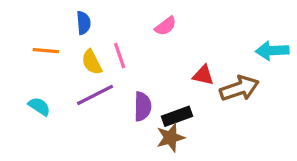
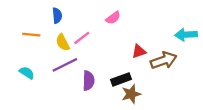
pink line: (120, 56) -> (82, 38), turned 72
red triangle: (203, 75) -> (139, 51), turned -32
purple semicircle: (143, 106) -> (88, 81), moved
brown star: (170, 138) -> (131, 94), moved

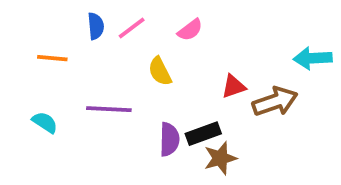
pink line: (82, 38) -> (132, 28), moved
yellow semicircle: (63, 42) -> (160, 71), moved
purple line: (65, 65) -> (109, 109), turned 30
purple semicircle: (88, 81) -> (169, 139), moved

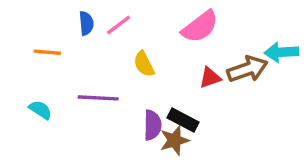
pink semicircle: (190, 30) -> (200, 27), moved, size x1.6
brown arrow: (275, 102) -> (247, 69), moved
black rectangle: (203, 134) -> (183, 120), turned 48
brown star: (220, 158) -> (175, 140), moved

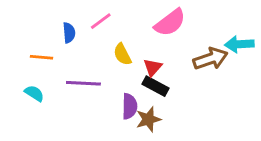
blue semicircle: (86, 23) -> (69, 33), moved
orange line: (47, 52) -> (42, 57), moved
red triangle: (210, 78) -> (153, 67), moved, turned -30
black rectangle: (183, 120) -> (156, 86), moved

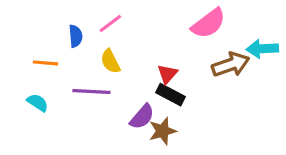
pink semicircle: (170, 23) -> (208, 23), moved
yellow semicircle: (122, 54) -> (110, 61), moved
purple semicircle: (130, 106) -> (142, 117), turned 40

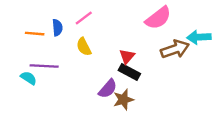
orange line: (45, 63) -> (35, 34), moved
purple line: (91, 91) -> (44, 66), moved

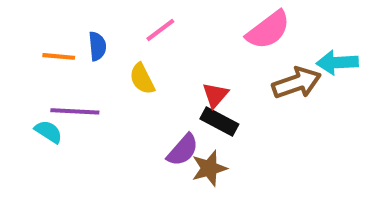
pink line: (84, 18) -> (160, 30), moved

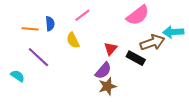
purple line: (75, 111) -> (38, 57), turned 40
black rectangle: (219, 121) -> (136, 58), moved
cyan semicircle: (48, 132) -> (18, 76), moved
purple semicircle: (183, 150) -> (103, 71), moved

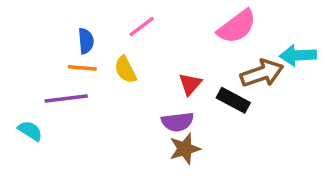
orange line: (30, 29) -> (82, 68), moved
purple line: (38, 57) -> (66, 98), turned -50
purple semicircle: (103, 71) -> (178, 122), turned 42

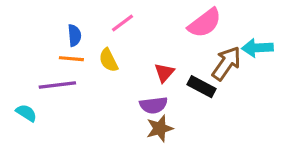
brown arrow: (262, 73) -> (226, 63), turned -36

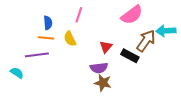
pink line: (122, 23) -> (79, 15), turned -35
brown star: (160, 128) -> (103, 83), turned 30

